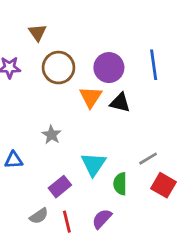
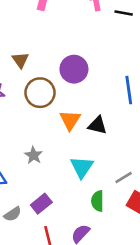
purple circle: (109, 68) -> (74, 69), moved
cyan triangle: (93, 164) -> (82, 167), moved
gray semicircle: (39, 216) -> (13, 214), moved

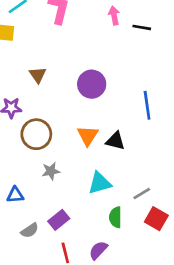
brown circle: (40, 93) -> (36, 134), moved
gray star: (33, 155) -> (51, 171), turned 30
cyan triangle: (82, 167) -> (100, 183), turned 40

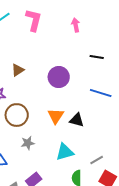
black line: (142, 27) -> (97, 57), moved
brown triangle: (38, 75) -> (18, 70), turned 32
blue line: (147, 105) -> (101, 93), turned -65

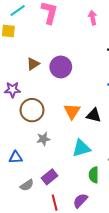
purple circle: (59, 77) -> (61, 67), moved

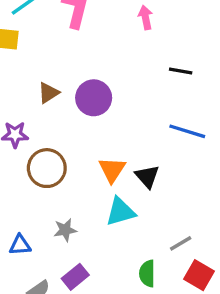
black triangle: (94, 115) -> (147, 176), turned 35
gray star: (43, 139) -> (65, 230), moved
cyan triangle: (81, 148) -> (120, 212), moved

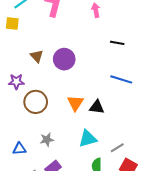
brown triangle: (48, 93) -> (37, 56), turned -40
black triangle: (147, 176) -> (97, 107), turned -42
cyan triangle: (120, 212) -> (88, 139), moved

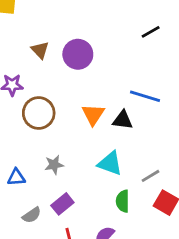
black line: (117, 43) -> (151, 32), turned -40
blue line: (121, 79) -> (145, 96), moved
cyan triangle: (88, 139) -> (110, 163), turned 36

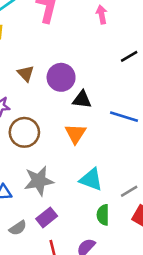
black triangle: (123, 120) -> (82, 100), moved
gray star: (54, 165) -> (39, 181), size x1.6

